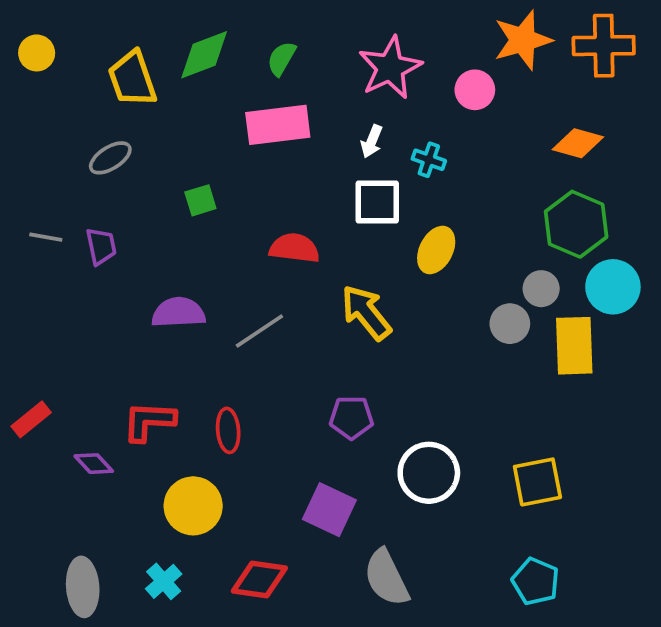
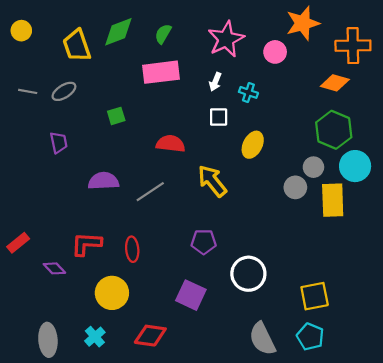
orange cross: (604, 46) -> (353, 46), moved
white square: (377, 202) -> (219, 117), size x0.7
gray line: (46, 237) -> (28, 91), moved
yellow square: (537, 482) -> (315, 296), moved
gray semicircle: (386, 578) -> (262, 339), moved

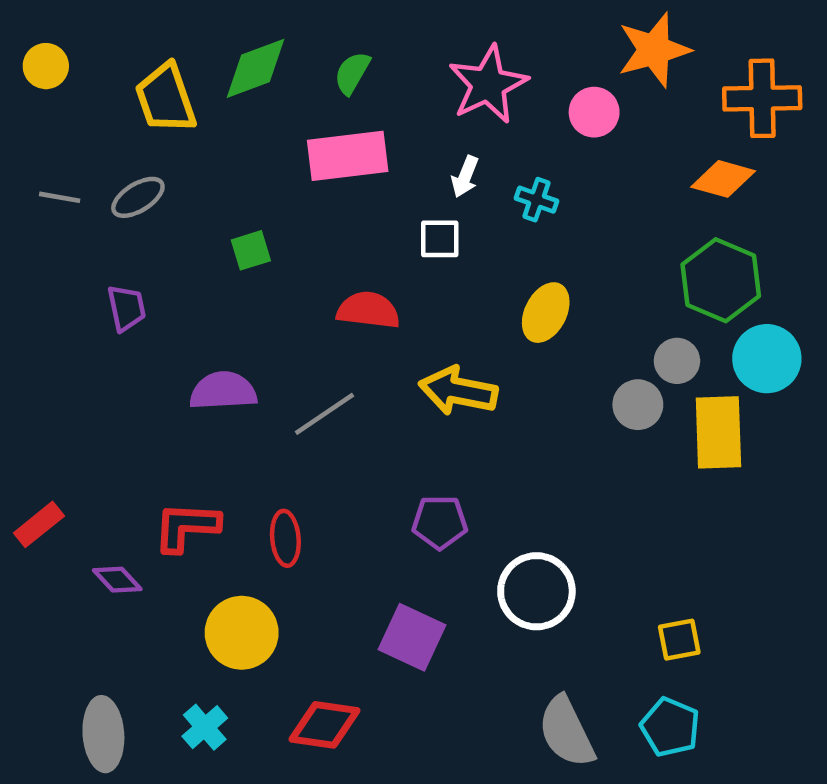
white square: (219, 117) -> (440, 239), moved
yellow arrow: (212, 181) -> (458, 391), turned -40
yellow square: (315, 296) -> (679, 640), size x0.7

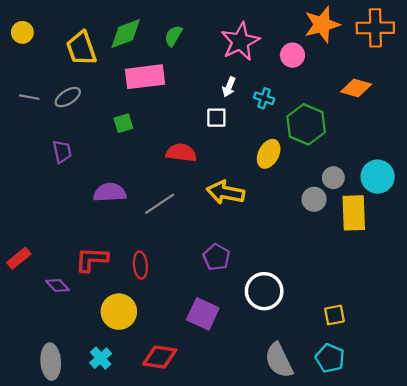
orange cross: (762, 98) -> (375, 28), moved
pink rectangle: (348, 156) -> (145, 77), moved
green hexagon: (721, 280) -> (306, 124), moved
purple pentagon: (440, 522) -> (216, 257), turned 30

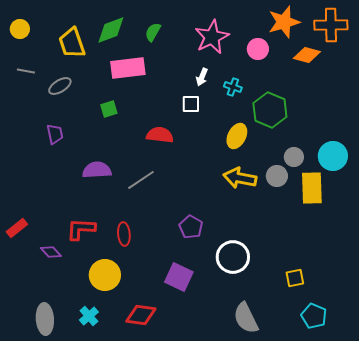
orange diamond: (356, 88) -> (307, 55), moved
gray line: (29, 97) -> (26, 71), moved
yellow arrow: (226, 192) -> (240, 178), moved
cyan pentagon: (330, 358) -> (314, 316), moved

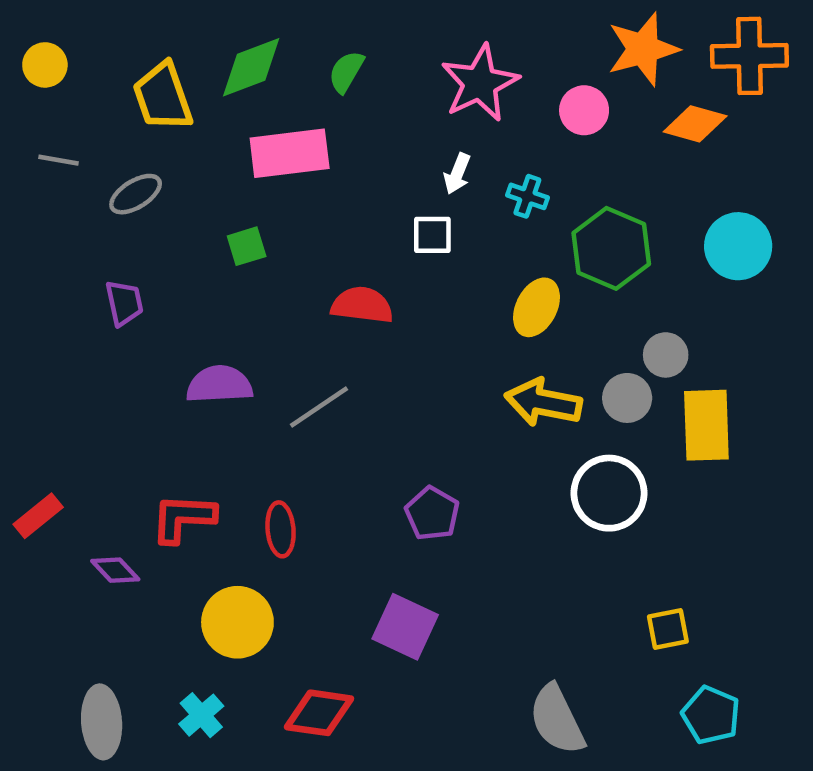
cyan circle: (333, 156) -> (738, 246), moved
white circle: (233, 257) -> (609, 493), moved

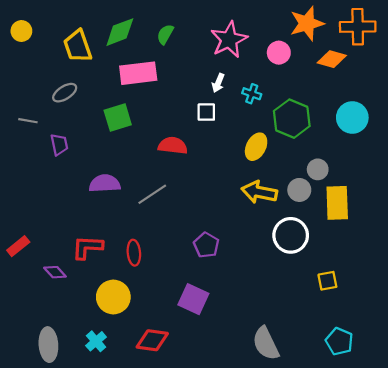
gray line: (59, 160) -> (28, 121), moved
green square: (247, 246) -> (118, 118), size x1.5
yellow square: (668, 629) -> (327, 281), moved

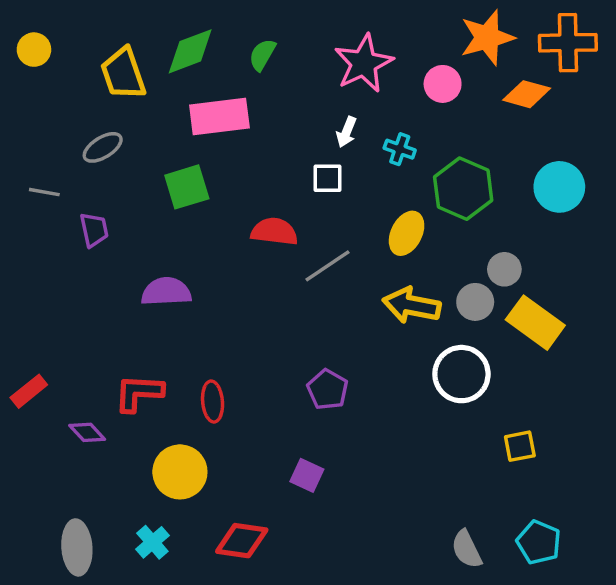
gray line: (152, 194) -> (328, 266), moved
yellow rectangle: (337, 203) -> (535, 323), turned -52
purple square: (193, 299) -> (307, 475), size x0.7
gray semicircle: (266, 343) -> (467, 549), moved, size x0.7

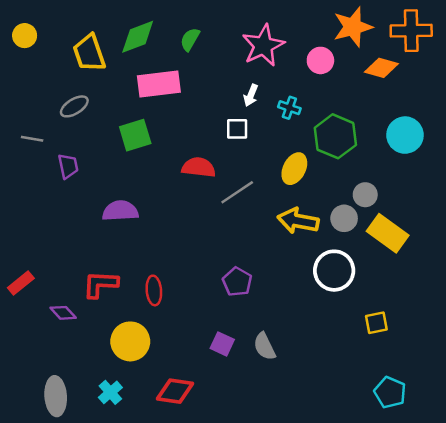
gray semicircle: (467, 549) -> (265, 346), moved

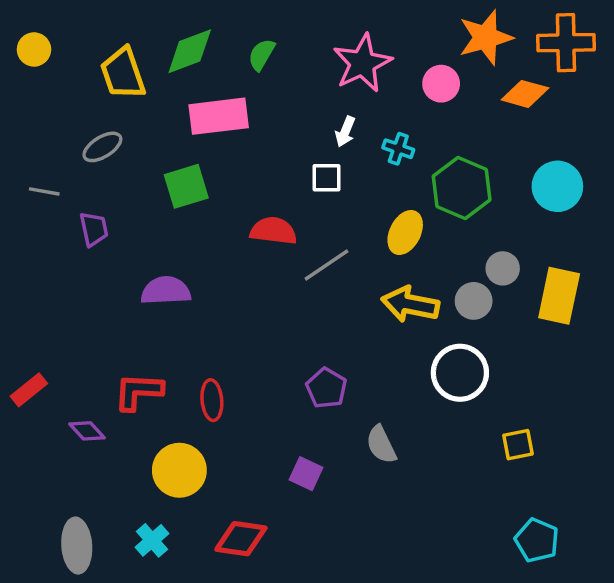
yellow rectangle: (388, 233) -> (559, 296), moved, turned 66
gray semicircle: (265, 346) -> (381, 445), moved

